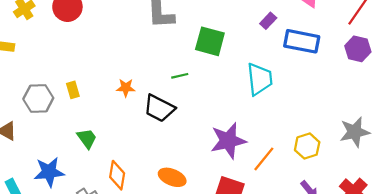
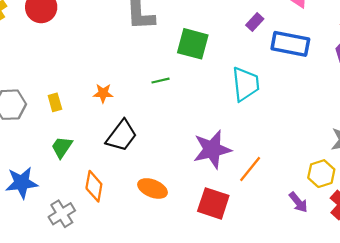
yellow rectangle: (73, 90) -> (55, 102), moved
black trapezoid: (159, 108) -> (122, 136), moved, turned -80
green trapezoid: (87, 138) -> (62, 147), turned -110
yellow hexagon: (307, 146) -> (321, 174), moved

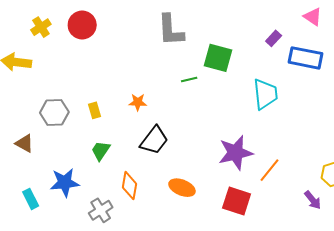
green line: (161, 81) -> (189, 80), moved

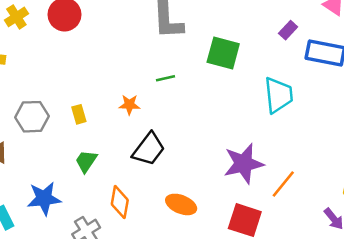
green line: (189, 80) -> (165, 78), moved

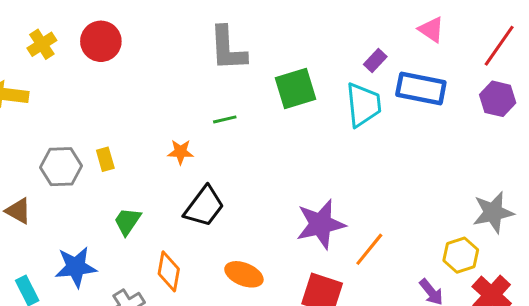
green square: (223, 53) -> (296, 88), turned -32
cyan trapezoid: (278, 95) -> (363, 105), moved
yellow rectangle: (79, 114) -> (105, 159), moved

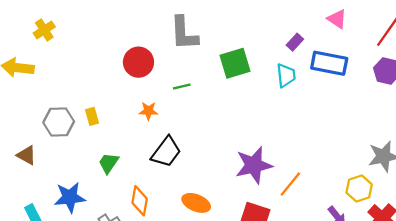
red circle: (101, 41) -> (138, 62), moved
cyan trapezoid: (363, 105) -> (286, 75), size x0.7

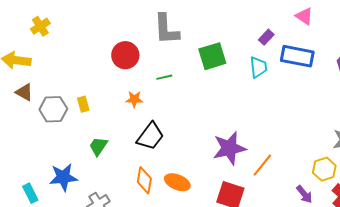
brown triangle: (27, 155) -> (24, 92), moved
orange diamond: (140, 201) -> (144, 180), moved

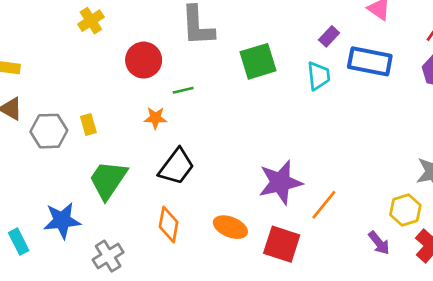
yellow cross: (40, 26) -> (91, 21), moved
green line: (164, 77) -> (183, 90), moved
green trapezoid: (98, 146) -> (108, 180), size x1.6
orange ellipse: (177, 182) -> (230, 227), moved

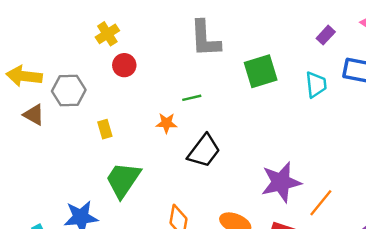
purple rectangle: (329, 36) -> (326, 35), moved
red circle: (144, 60) -> (124, 65), moved, size x0.7
gray hexagon: (49, 131) -> (69, 91), moved
black trapezoid: (176, 167) -> (204, 151), moved

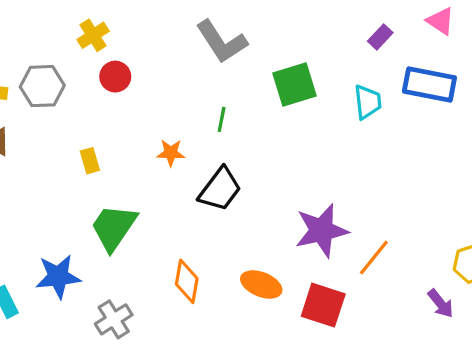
gray L-shape: (205, 39) -> (222, 42), turned -30
gray hexagon: (69, 91) -> (42, 86), moved
green line: (192, 98) -> (222, 119), moved, turned -66

